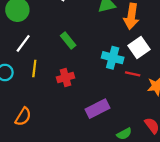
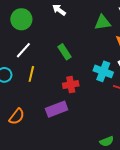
red cross: (65, 78) -> (71, 85), moved
purple rectangle: (97, 109) -> (57, 109), moved

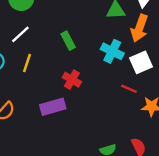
cyan cross: (103, 71) -> (112, 51), moved
red cross: (71, 85) -> (72, 80), turned 35

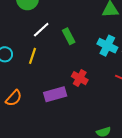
white line: (20, 34) -> (41, 30), moved
red cross: (72, 80) -> (80, 78), moved

